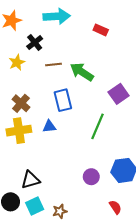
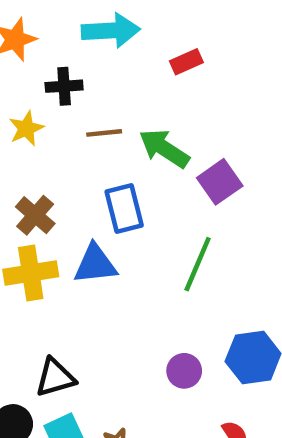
red rectangle: (101, 30) -> (186, 62), moved, turned -48
black cross: (35, 43) -> (64, 86), turned 35
purple square: (119, 94) -> (220, 182), moved
blue triangle: (49, 126) -> (95, 264), size x1.5

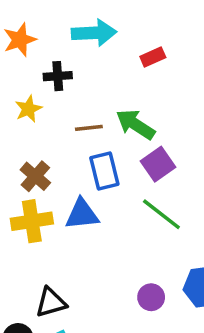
brown line: (104, 133) -> (89, 128), moved
purple square: (220, 182) -> (158, 164), moved
green line: (198, 264) -> (161, 214), turned -75

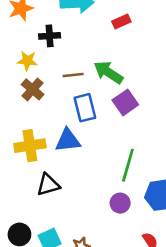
yellow star: (28, 109) -> (27, 61), turned 30
brown cross: (35, 176) -> (33, 89), moved
green line: (161, 214) -> (128, 165), moved, turned 68
black triangle: (51, 302) -> (48, 185), moved

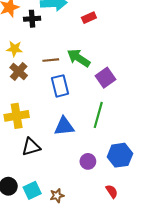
black cross: (50, 36) -> (32, 19), moved
purple square: (125, 102) -> (105, 78), moved
blue triangle: (68, 140) -> (64, 126), moved
green line: (128, 165) -> (98, 115), moved

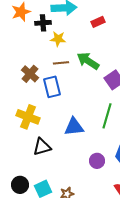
yellow star: (15, 49) -> (58, 39), moved
blue rectangle: (60, 86) -> (52, 87), moved
yellow cross: (17, 116) -> (28, 117), turned 30

